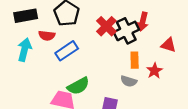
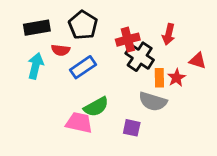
red cross: (106, 26) -> (128, 40), turned 30
black cross: (126, 31) -> (140, 57), moved, turned -30
red star: (154, 71) -> (177, 78), moved
gray semicircle: (129, 81) -> (153, 101), size x1.5

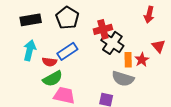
red arrow: (169, 34) -> (149, 15), moved
red semicircle: (61, 50) -> (49, 62), moved
red triangle: (198, 61) -> (159, 46), turned 32
green semicircle: (96, 107) -> (53, 79), moved

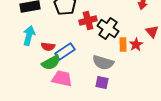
red cross: (103, 29) -> (88, 20), moved
blue rectangle: (67, 51) -> (65, 52), moved
gray semicircle: (123, 79) -> (103, 62), moved

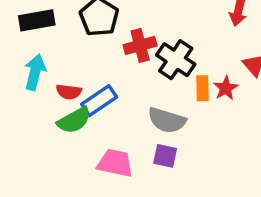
pink trapezoid: (62, 78) -> (115, 163), moved

